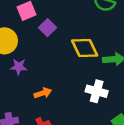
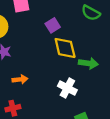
purple square: (47, 28) -> (53, 25), moved

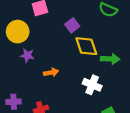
orange arrow: (20, 79) -> (51, 72), moved

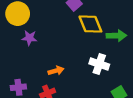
orange arrow: (51, 72) -> (56, 71), moved

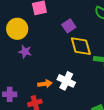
white cross: (99, 64) -> (66, 81), moved

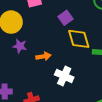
orange arrow: (45, 84) -> (43, 56), moved

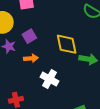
purple square: (65, 18) -> (29, 36), moved

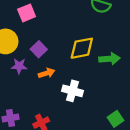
yellow diamond: (67, 44) -> (82, 48), turned -75

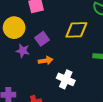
yellow diamond: (82, 48) -> (76, 30), moved

